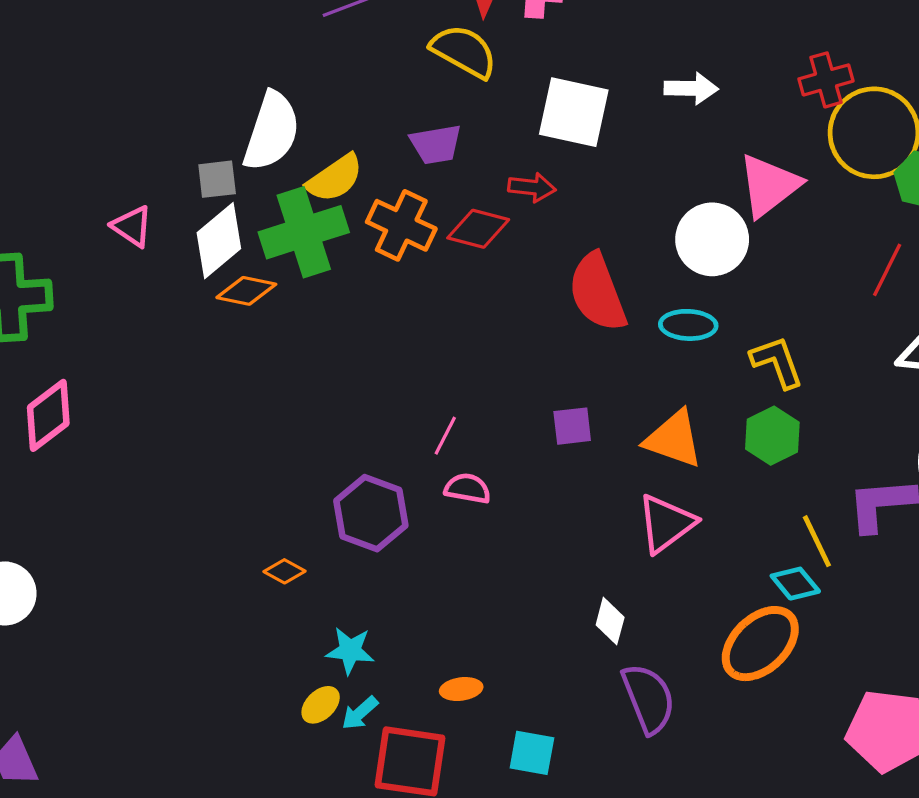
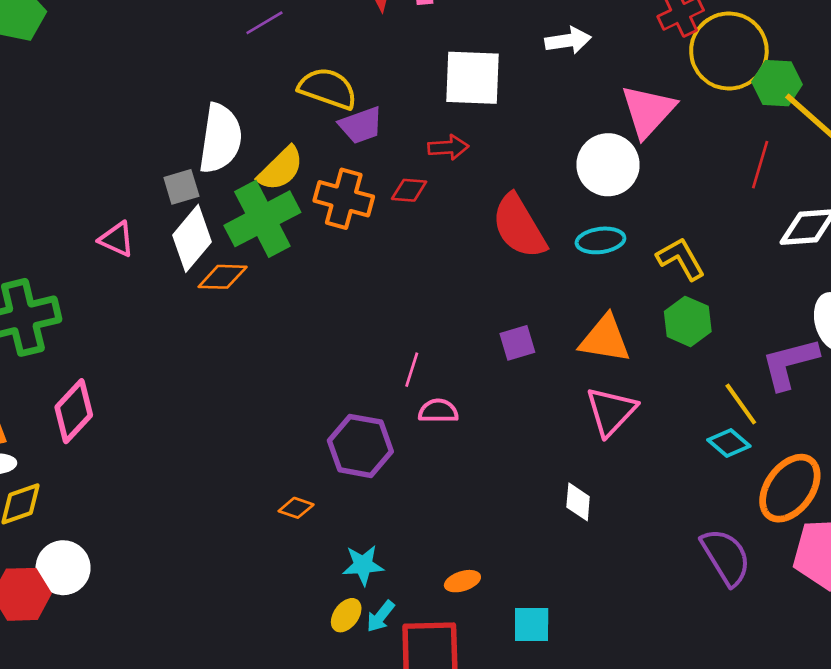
yellow semicircle: (464, 51) -> (328, 88), moved
red diamond: (478, 229) -> (409, 190), size x0.7
orange ellipse: (760, 644) -> (790, 488), moved
purple semicircle: (648, 699) -> (726, 557), moved

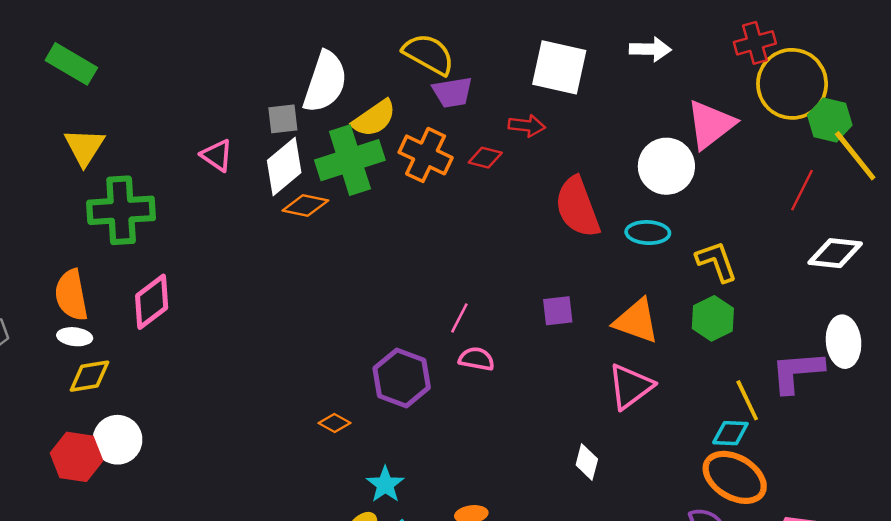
cyan diamond: (729, 443) -> (730, 433), turned -48
orange ellipse: (790, 488) -> (735, 477), moved, turned 74
cyan star: (363, 565) -> (385, 484), turned 30

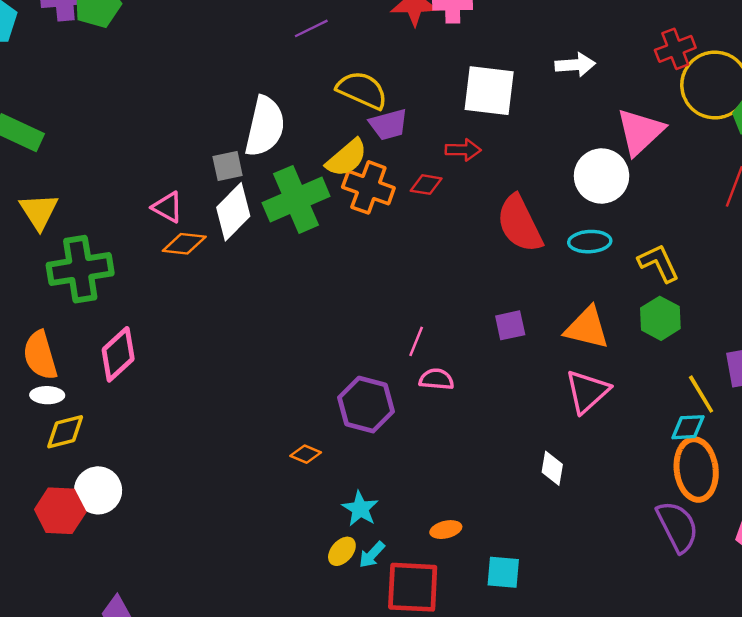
yellow semicircle: (374, 118) -> (347, 158), moved
orange diamond: (305, 206) -> (184, 244), moved
orange ellipse: (735, 477) -> (696, 469), turned 58

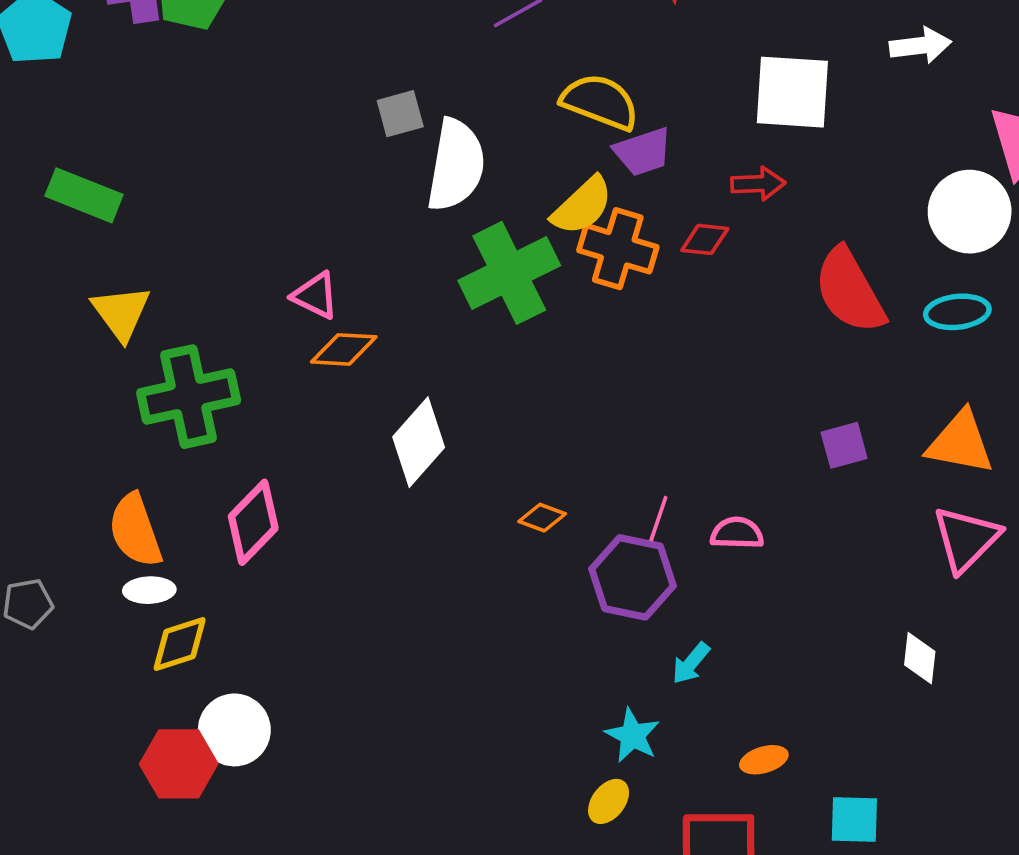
gray square: (228, 166) -> (400, 114), moved
white diamond: (233, 212) -> (419, 442), moved
pink line: (416, 341) -> (658, 519), moved
orange diamond: (306, 454) -> (542, 518), moved
cyan arrow: (372, 555) -> (691, 663), moved

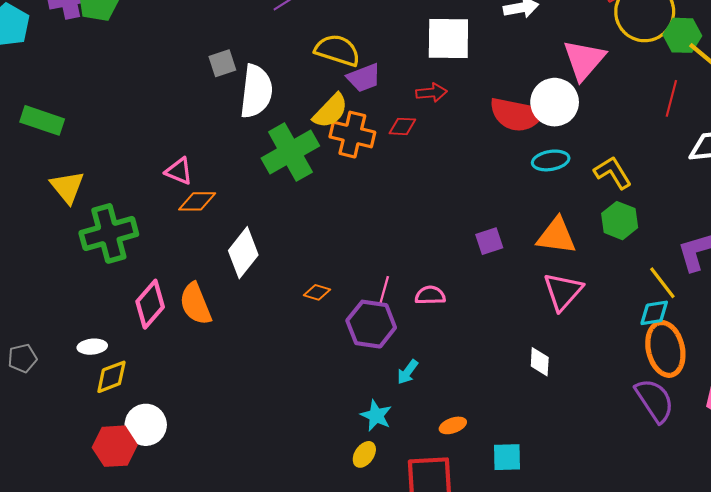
red semicircle: (850, 291) -> (516, 115), moved, turned -46
orange semicircle: (135, 530) -> (196, 304), moved

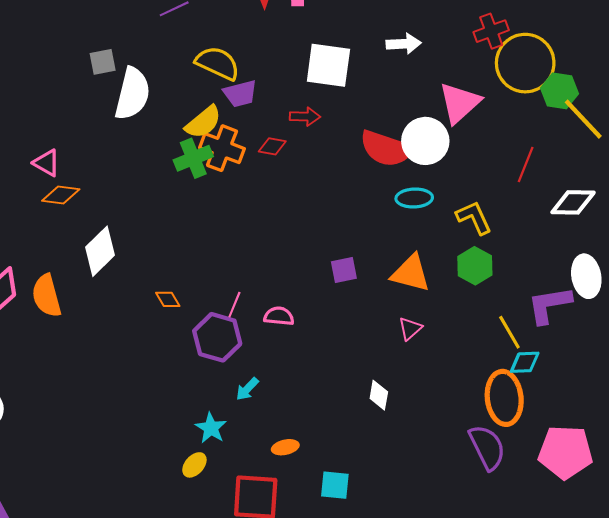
red line: (671, 98) -> (526, 165), moved
green cross: (290, 152) -> (193, 158), moved, size x0.7
pink triangle: (563, 291) -> (410, 329), size x0.6
orange diamond: (317, 292) -> (168, 299), turned 35
cyan diamond: (654, 313) -> (525, 362), moved

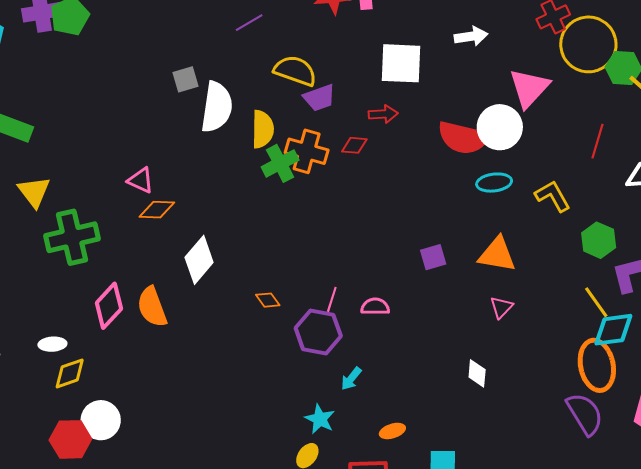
yellow semicircle: (203, 122) -> (263, 129), moved, turned -45
green hexagon: (475, 266) -> (599, 240), moved
cyan diamond: (525, 362) -> (613, 330), size x1.4

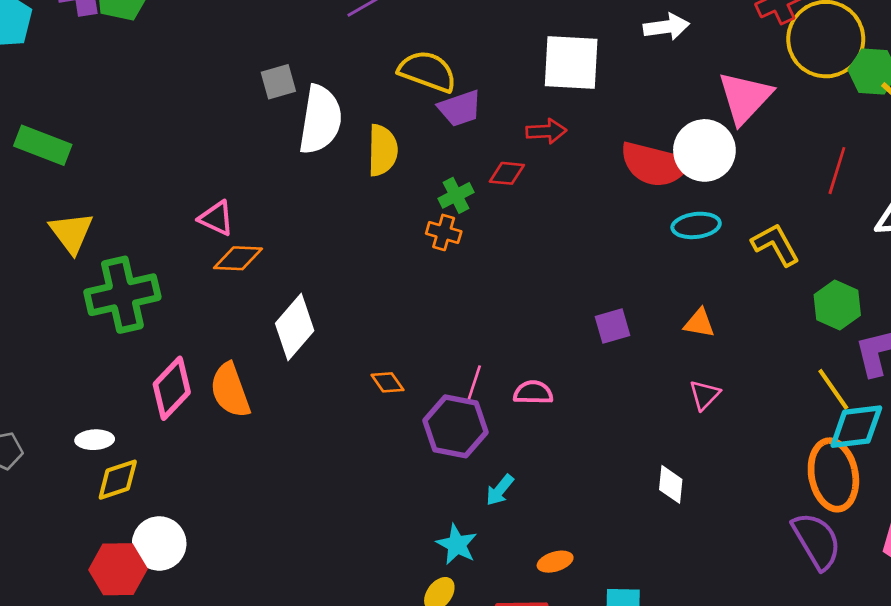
orange cross: (307, 151) -> (444, 232), moved, size x0.6
green cross: (280, 163) -> (456, 195), moved, size x0.7
orange triangle: (497, 254) -> (699, 323), size x0.6

